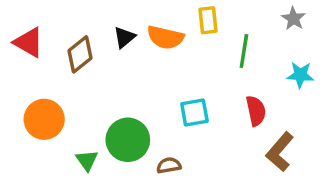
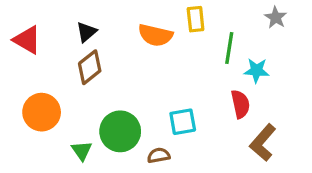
black triangle: (124, 37) -> (86, 32), moved
brown diamond: (80, 54) -> (90, 67), moved
cyan star: (300, 75) -> (256, 70), moved
cyan square: (194, 112) -> (183, 122), moved

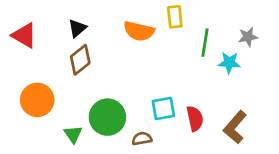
gray star: (276, 18) -> (248, 37), moved, turned 30
red semicircle: (240, 104) -> (195, 119), moved

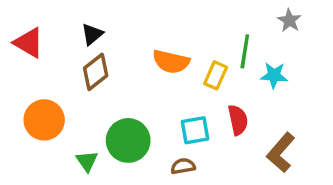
yellow rectangle: (175, 17) -> (216, 75), moved, turned 30
orange semicircle: (139, 31) -> (171, 62), moved
gray star: (248, 37) -> (289, 20), moved, turned -30
red semicircle: (195, 119) -> (238, 120), moved
brown semicircle: (142, 139) -> (183, 166), moved

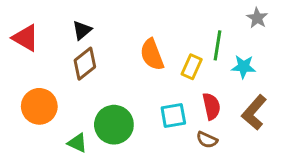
orange semicircle: (171, 62) -> (152, 55), turned 56
brown L-shape: (281, 152) -> (254, 112), moved
green triangle: (87, 161) -> (77, 143), turned -30
brown semicircle: (183, 166) -> (207, 140), moved, turned -145

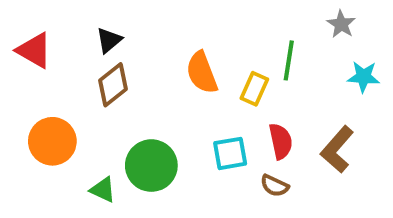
cyan star: (243, 67) -> (363, 77), moved

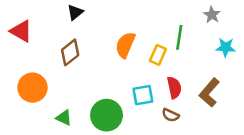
black triangle: (109, 40) -> (75, 12), moved
orange semicircle: (202, 73) -> (125, 45), turned 44
green circle: (151, 166) -> (106, 115), moved

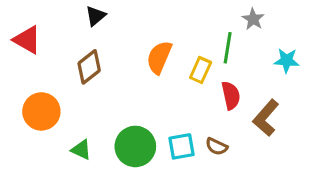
gray star: (212, 15) -> (253, 19), moved
red semicircle: (174, 88) -> (231, 96), moved
cyan square: (143, 95) -> (181, 146), moved

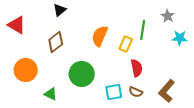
gray star: (253, 19) -> (168, 16), moved
red semicircle: (231, 96) -> (137, 68), moved
brown L-shape: (266, 118) -> (167, 91), moved
green circle: (135, 146) -> (82, 74), moved

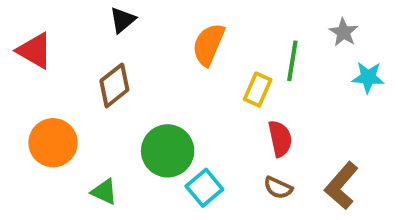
orange semicircle: (100, 36) -> (208, 44), moved
cyan square: (114, 92) -> (204, 188), moved, turned -30

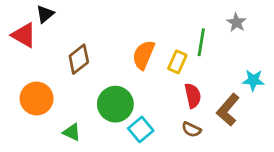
black triangle: (123, 20) -> (45, 14), moved
orange semicircle: (208, 44) -> (144, 55), moved
cyan star: (368, 77) -> (253, 80), moved
brown L-shape: (341, 186) -> (228, 110), moved

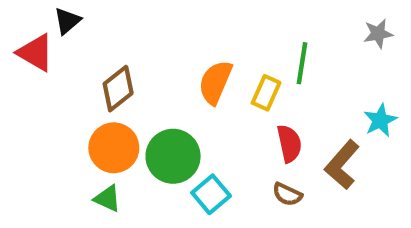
gray star: (236, 22) -> (378, 34), moved, turned 30
cyan star: (253, 80) -> (380, 120), turned -30
orange circle: (37, 98) -> (114, 148), moved

